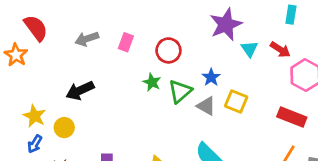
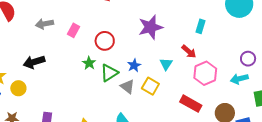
cyan triangle: (250, 49) -> (166, 64), moved

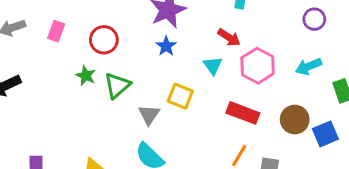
purple circle: (248, 59) -> (314, 19), moved
cyan triangle: (166, 64) -> (213, 66), moved
blue star: (134, 65) -> (166, 46), moved
gray triangle: (127, 87) -> (149, 115), moved, turned 35

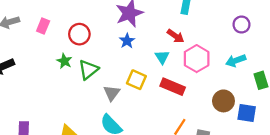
red rectangle: (243, 113) -> (173, 87), moved
blue square: (325, 134) -> (247, 113), turned 30

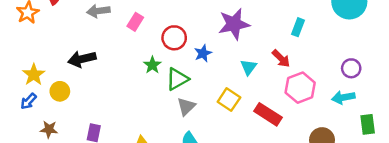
purple circle: (241, 25) -> (351, 68), moved
blue star: (127, 41) -> (203, 53), moved
cyan triangle: (162, 57) -> (249, 67), moved
gray triangle: (112, 93) -> (186, 106), moved

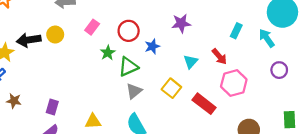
pink rectangle: (135, 22) -> (92, 27), moved
purple star: (234, 24) -> (181, 23), size x0.7
black arrow: (82, 59) -> (29, 40), moved
yellow circle: (60, 91) -> (55, 35), moved
cyan arrow: (343, 97) -> (267, 38), moved, turned 60

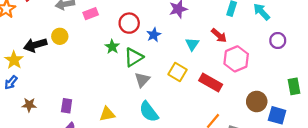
pink rectangle: (92, 27) -> (91, 14), moved, turned 40

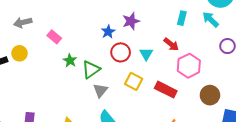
pink rectangle: (91, 14) -> (54, 37), moved, turned 64
red circle: (129, 23) -> (121, 52), moved
blue star: (154, 35) -> (108, 32), moved
brown circle: (257, 101) -> (210, 95), moved

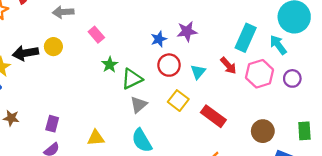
cyan rectangle: (182, 18) -> (246, 38), size x1.6
pink hexagon: (189, 66) -> (260, 74), moved

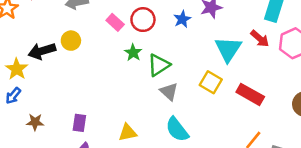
red circle: (169, 65) -> (143, 20), moved
cyan triangle: (198, 72) -> (228, 49), size x1.6
gray triangle: (139, 105) -> (169, 92), turned -30

